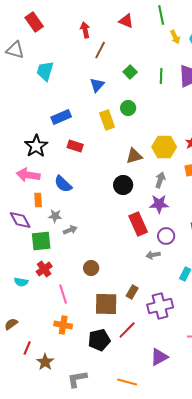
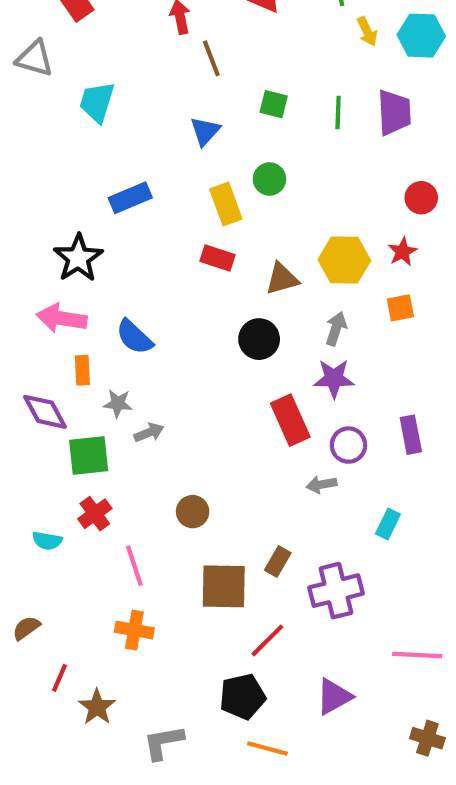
brown line: (100, 50) -> (211, 58), turned -48
green square: (130, 72) -> (274, 104), turned -32
red rectangle: (75, 146) -> (218, 258), moved
black pentagon: (99, 340) -> (242, 697), moved

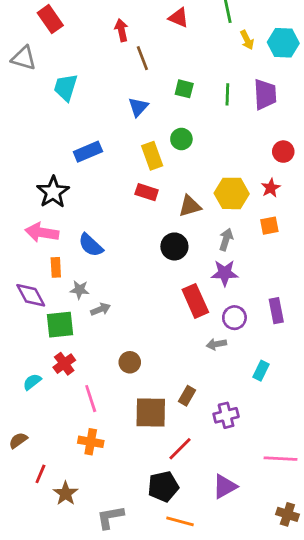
cyan semicircle: (47, 541) -> (32, 382), turned 132
purple cross: (336, 591) -> (226, 415), size x0.7

